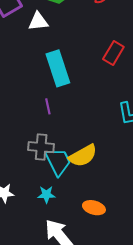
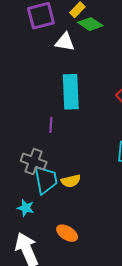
yellow semicircle: (83, 156) -> (71, 181), size x0.7

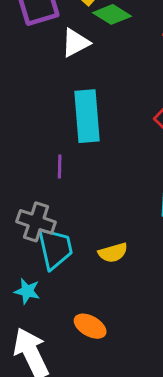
white triangle: (65, 42) -> (75, 43), turned -35
yellow semicircle: (71, 181) -> (113, 253), moved

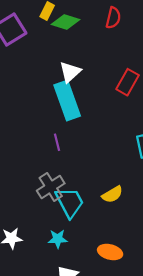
white triangle: (75, 43) -> (70, 72), moved
gray cross: (36, 222) -> (51, 187), turned -36

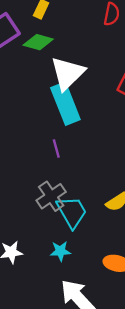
green diamond: (65, 22) -> (38, 42), moved
white triangle: (70, 72) -> (68, 73), size x1.5

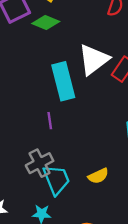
white triangle: (68, 73) -> (94, 60), moved

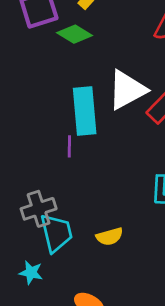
purple line: (50, 121) -> (69, 146), moved

